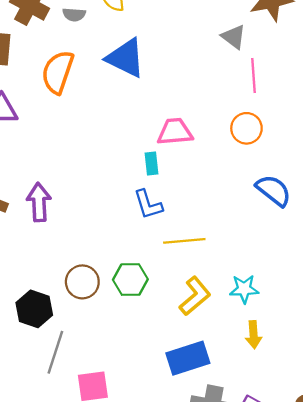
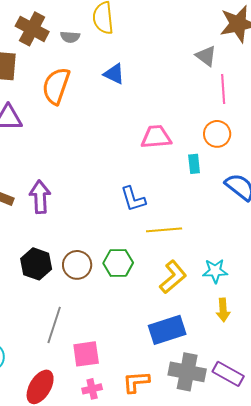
blue triangle: (126, 58) -> (114, 74), size x0.6
cyan rectangle: (152, 163) -> (194, 164), moved
black hexagon: (34, 309) -> (36, 264), moved

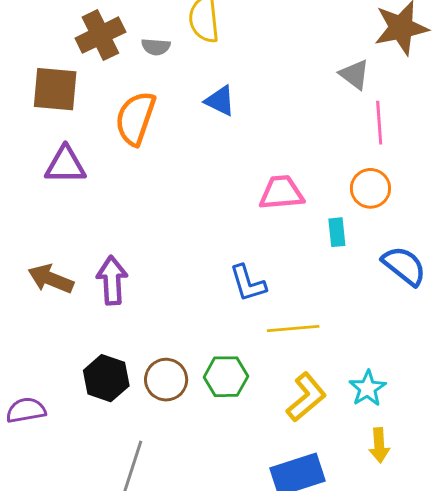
brown cross: (32, 29) -> (100, 35), turned 36
cyan star: (215, 271) -> (368, 388), turned -30

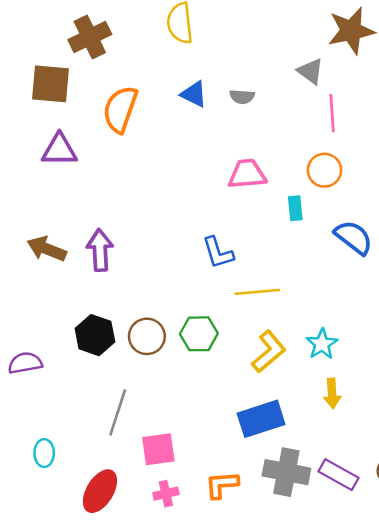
gray semicircle: (156, 47) -> (242, 97), moved

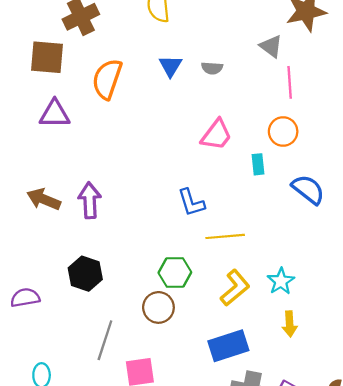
blue triangle: (194, 94) -> (170, 66), turned 35
pink trapezoid: (247, 174) -> (216, 135), turned 132
brown circle: (147, 336) -> (158, 307), moved

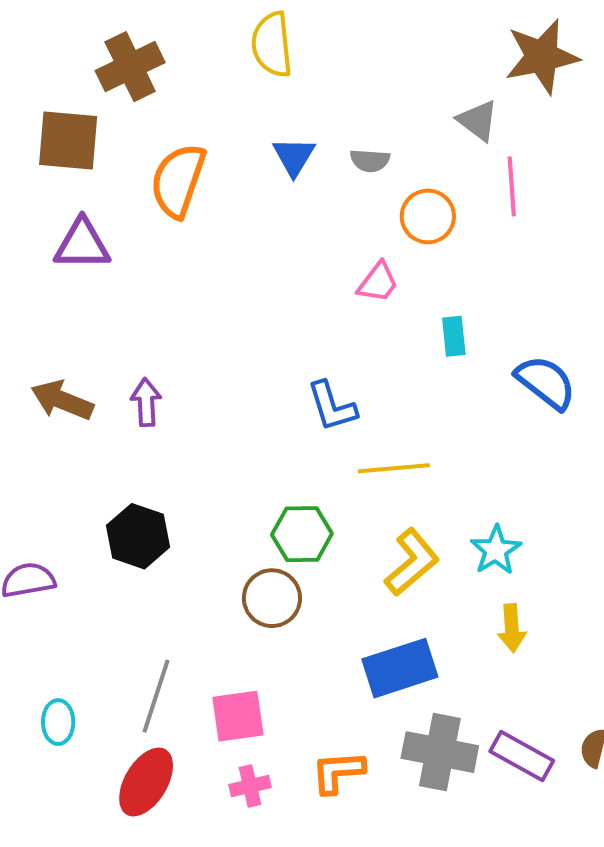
orange circle: (283, 132) -> (428, 216), moved
pink trapezoid: (216, 135) -> (378, 282), size x0.7
purple arrow: (90, 200) -> (146, 402), size x0.7
gray line: (105, 340) -> (156, 696), moved

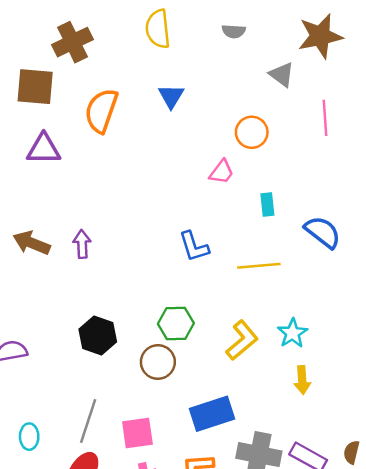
gray semicircle: (370, 160) -> (234, 31), moved
pink line: (512, 186) -> (325, 118), moved
yellow line: (394, 468) -> (259, 266), moved
black hexagon: (138, 536) -> (98, 336), moved
blue rectangle: (400, 668) -> (212, 414), moved

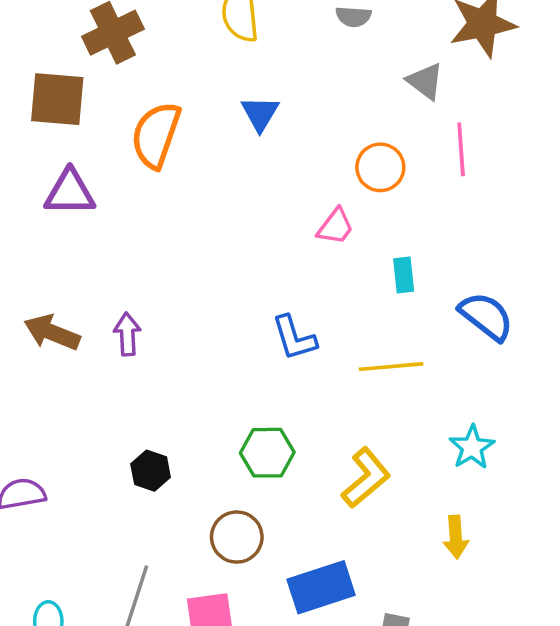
pink line: (325, 118) -> (461, 149), moved
cyan star: (293, 333) -> (472, 447), moved
black hexagon: (98, 336) -> (151, 471), size x0.7
brown circle: (158, 362) -> (237, 537), moved

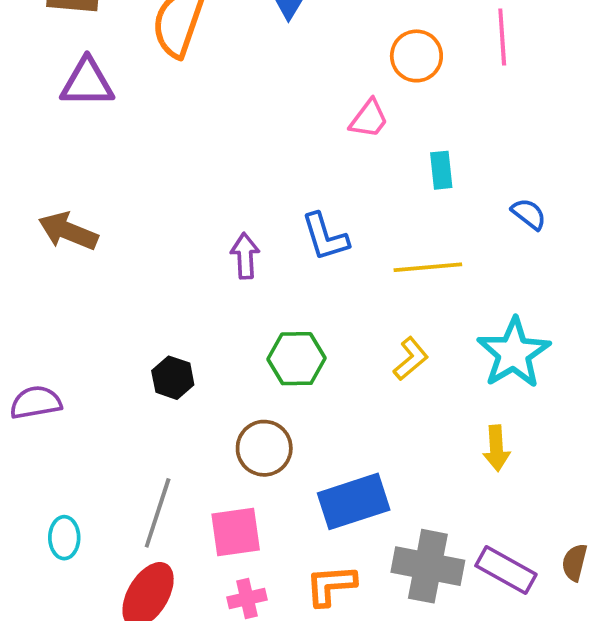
blue semicircle: (486, 316) -> (529, 214), size x0.6
purple arrow: (127, 334) -> (245, 256), moved
cyan star: (472, 447) -> (514, 353), size x1.5
yellow L-shape: (366, 478) -> (411, 359), moved, size x0.7

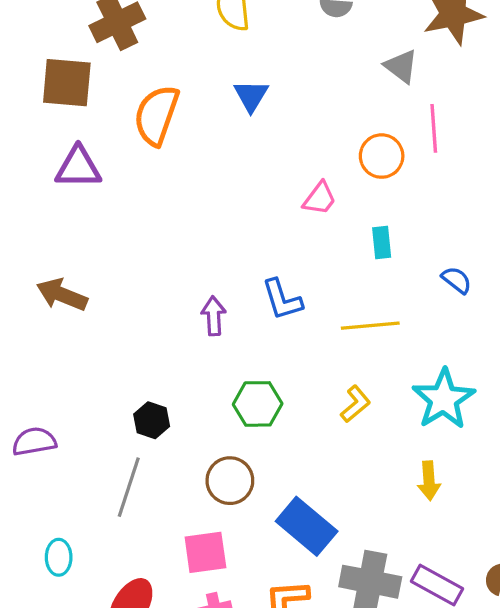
orange circle: (416, 56) -> (382, 156), moved
blue rectangle: (354, 501) -> (307, 526), turned 58
gray line: (158, 513) -> (129, 487), moved

